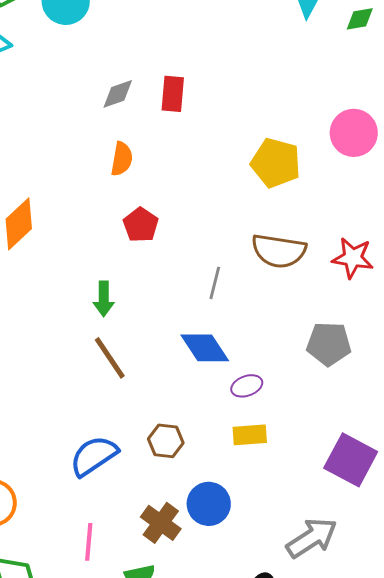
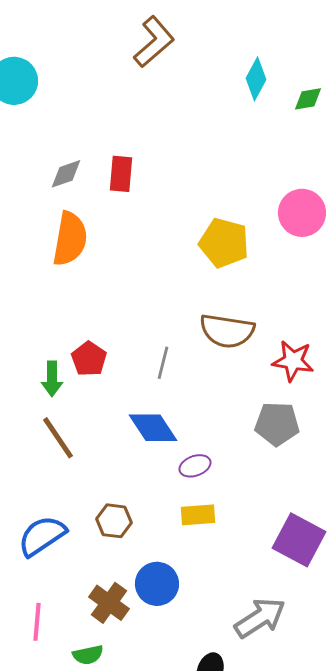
orange semicircle: (122, 159) -> (70, 239), size x1.6
red pentagon: (141, 225) -> (89, 359), moved
red star: (353, 258) -> (293, 361), moved

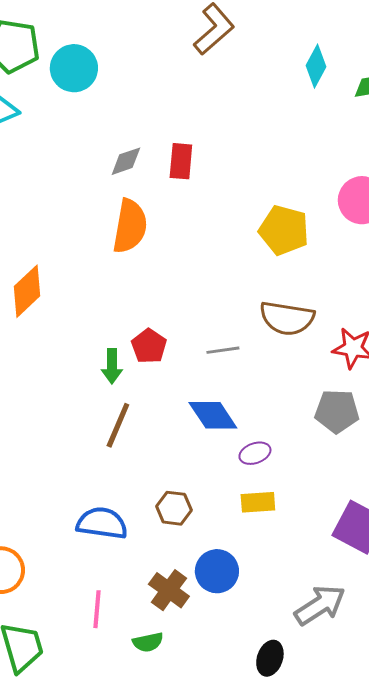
gray line: (163, 363) -> (223, 350), turned 68
brown line: (58, 438) -> (118, 425), turned 57
blue semicircle: (42, 536) -> (102, 523), turned 42

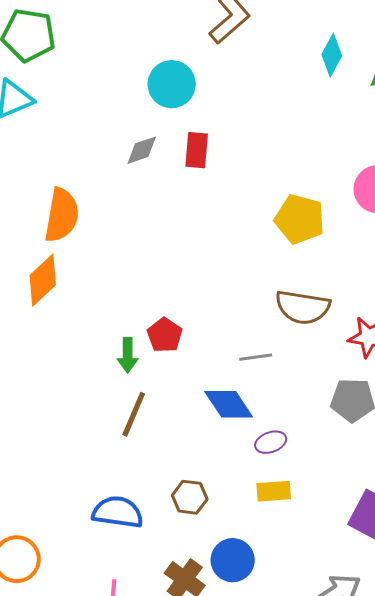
cyan circle: (74, 68) -> (172, 84), moved
orange semicircle: (130, 226) -> (62, 215), moved
gray line: (223, 350) -> (256, 357), moved

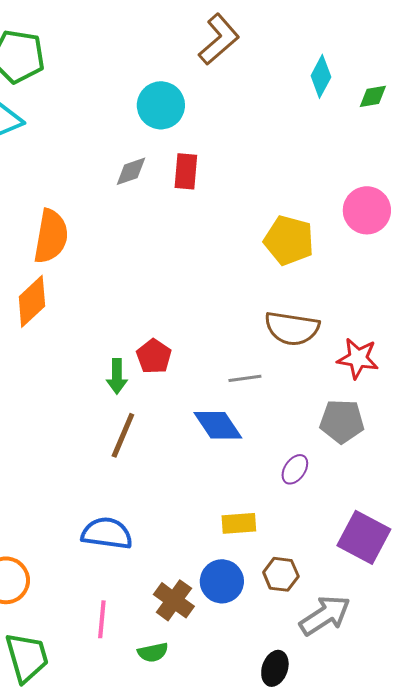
purple ellipse: (271, 442) -> (295, 469), moved, turned -36
yellow rectangle: (274, 491) -> (239, 523), moved
brown hexagon: (190, 497) -> (281, 574), moved

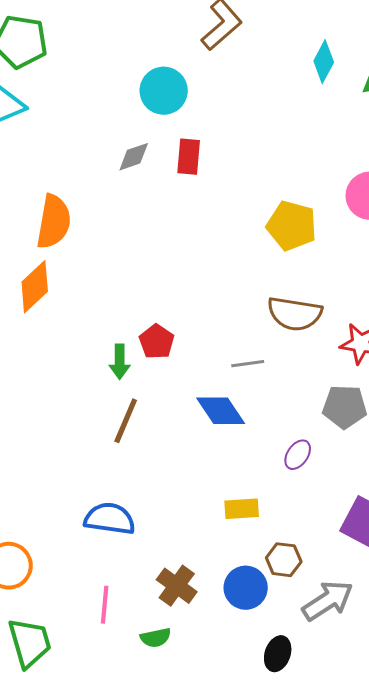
blue circle: (222, 581) -> (246, 588), moved

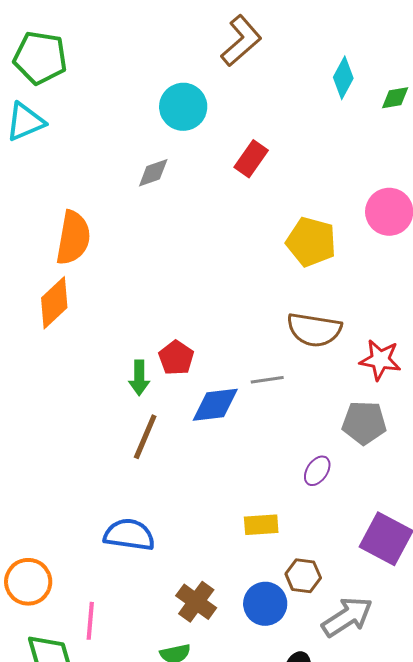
red rectangle: (189, 157) -> (251, 159), moved, turned 30
blue diamond: (221, 411) -> (215, 405), moved, turned -63
pink line: (105, 605) -> (90, 621), moved

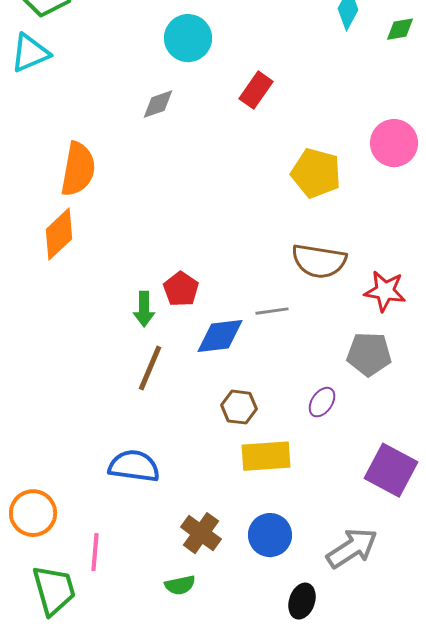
yellow rectangle: (261, 525) -> (266, 456), size x1.4
brown hexagon: (303, 576) -> (239, 407), moved

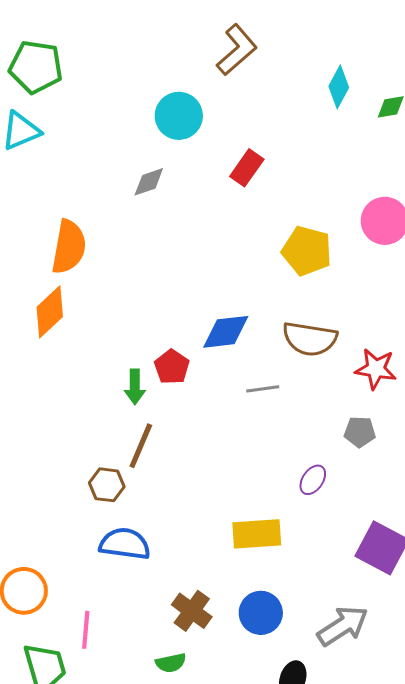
blue diamond: (220, 336) -> (226, 332), moved
gray pentagon: (369, 354) -> (360, 432), size x0.7
brown hexagon: (239, 407) -> (107, 485), moved

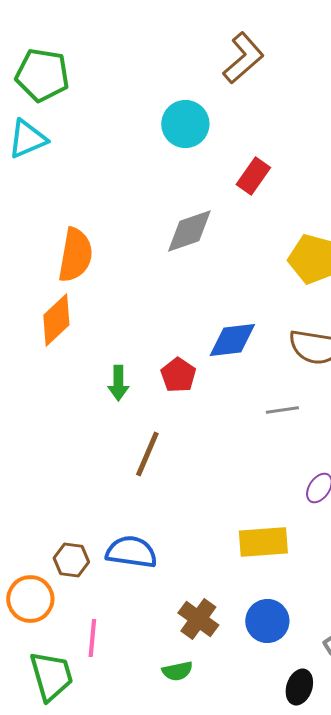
gray diamond: (149, 182) -> (189, 231), moved, size x1.5
green arrow: (135, 387) -> (118, 383), moved
gray line: (263, 389) -> (282, 410), moved
brown hexagon: (107, 485) -> (71, 560), moved

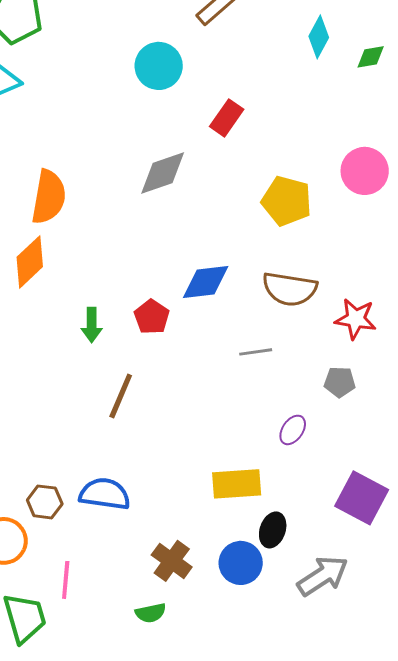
black ellipse: (299, 687) -> (273, 530), moved

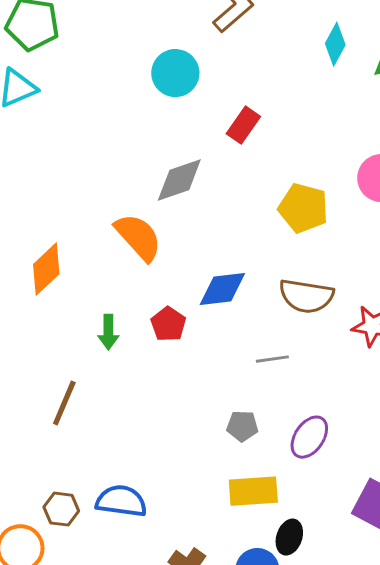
orange semicircle: (49, 197) -> (138, 237), moved, turned -52
gray pentagon: (340, 382) -> (242, 426), moved
brown line: (121, 396) -> (64, 403), moved
purple ellipse: (293, 430) -> (309, 437), size x1.4

